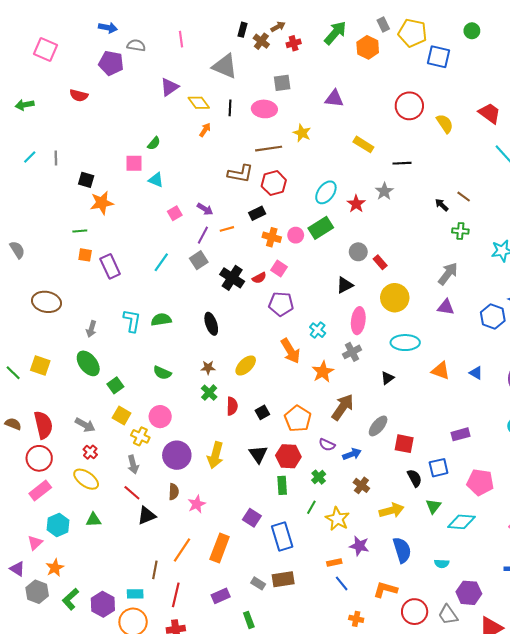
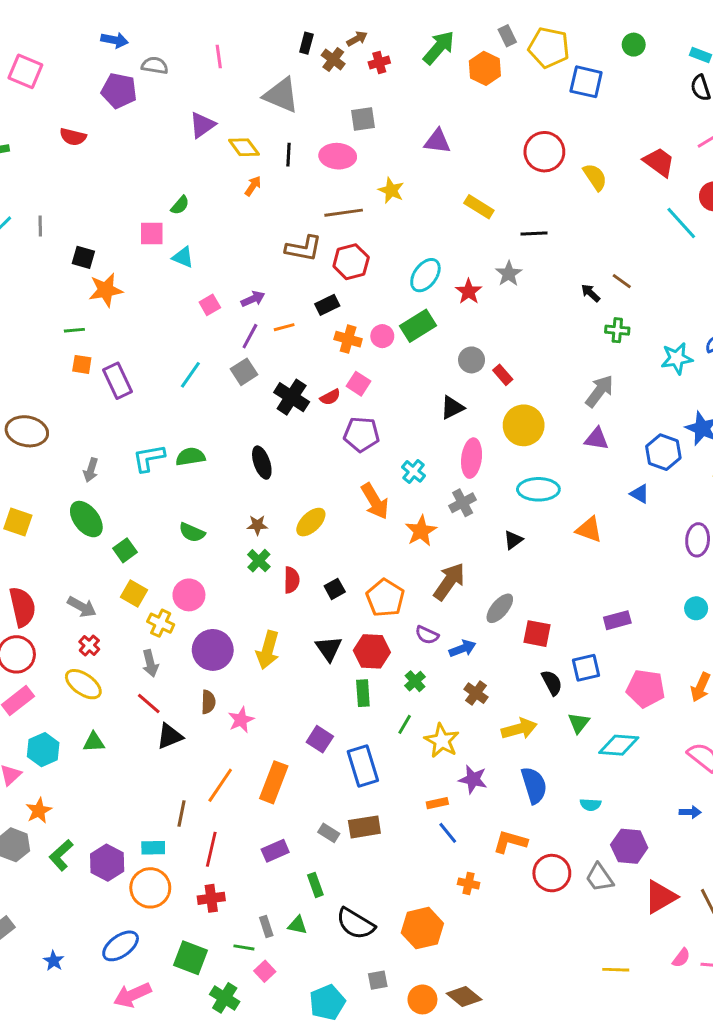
purple arrow: (205, 209) -> (253, 299), turned -56
cyan L-shape: (132, 321) -> (149, 458), turned -110
blue triangle: (476, 373) -> (640, 494), moved

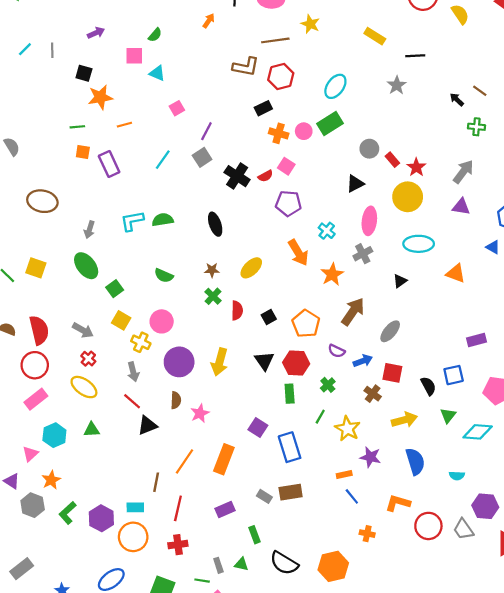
red star: (469, 292) -> (416, 167), moved
purple arrow: (253, 299) -> (96, 33), moved
orange line: (284, 327) -> (124, 125), moved
red square: (537, 634) -> (392, 373), moved

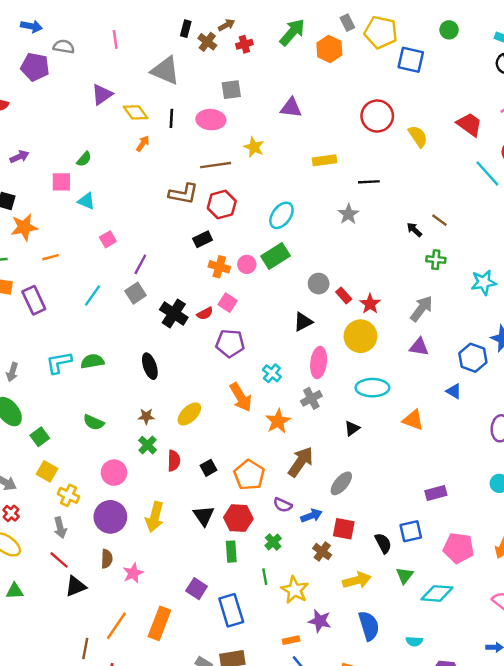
yellow rectangle: (375, 36) -> (325, 160), turned -40
pink circle: (162, 321) -> (114, 473), moved
green line: (320, 417) -> (265, 577), turned -40

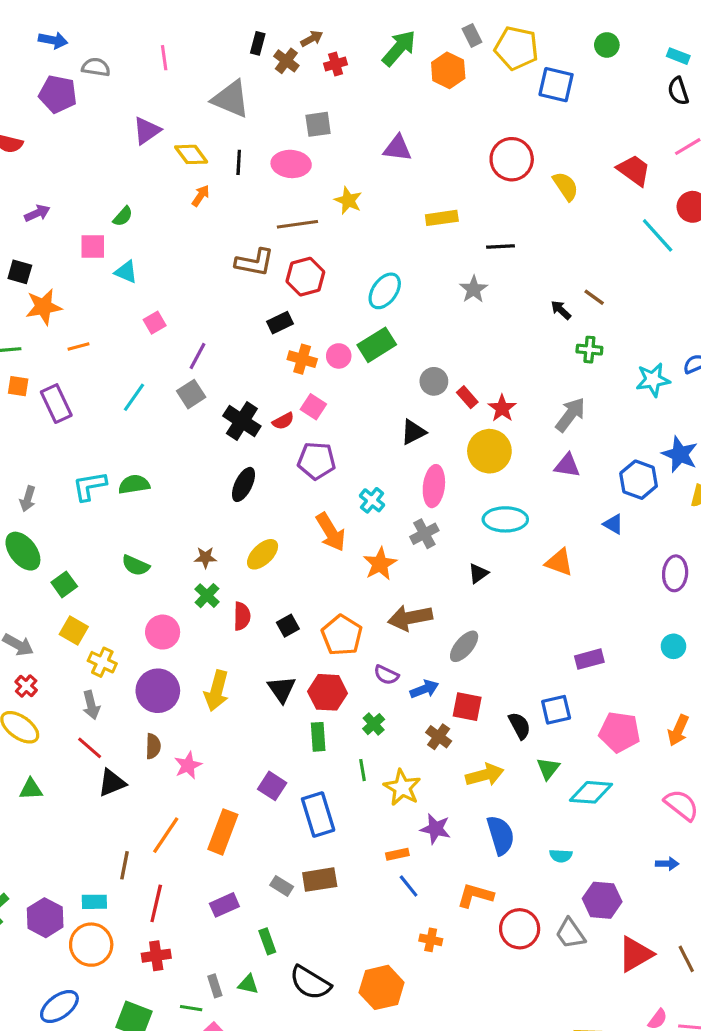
black ellipse: (150, 366) -> (243, 484), moved, turned 45
brown arrow: (301, 462) -> (410, 618), turned -136

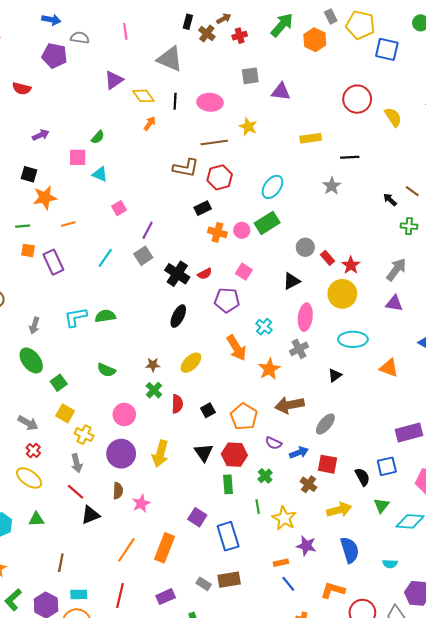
gray square: (318, 124) -> (250, 76), moved
pink square: (313, 407) -> (244, 272), moved
purple rectangle: (589, 659) -> (409, 432), size x1.4
brown line: (124, 865) -> (61, 563), moved

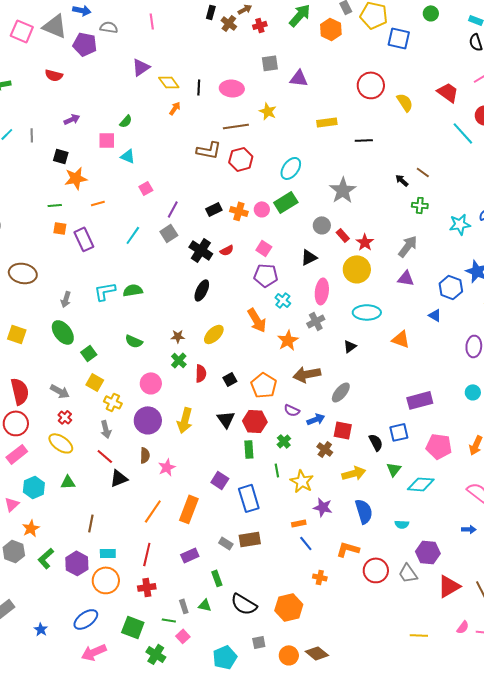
gray triangle: (170, 59) -> (55, 26), moved
gray star: (332, 186) -> (343, 190), moved, size x1.5
black rectangle: (203, 208) -> (214, 209), moved
purple pentagon: (227, 300) -> (266, 275), moved

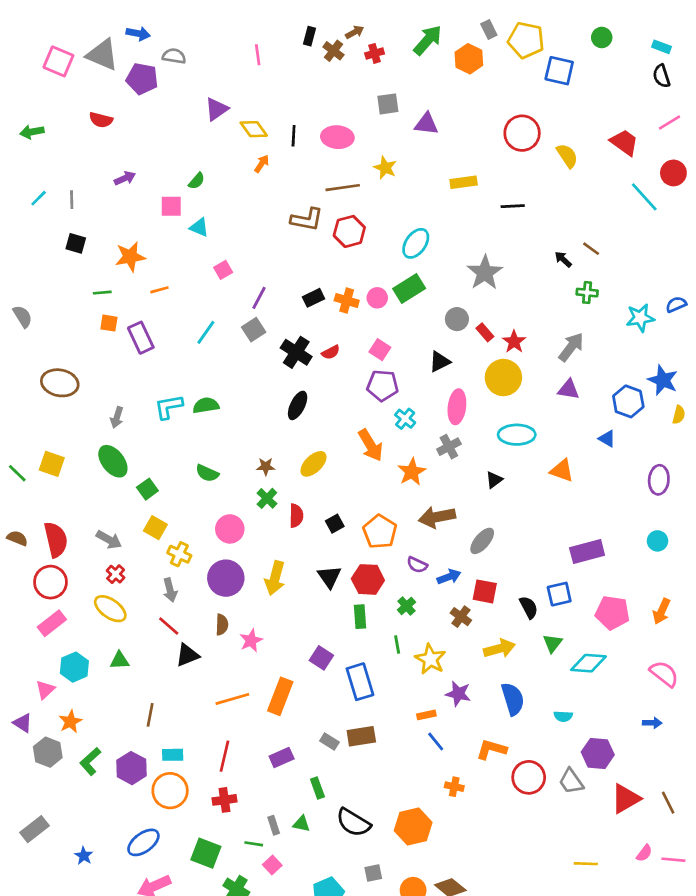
pink line: (152, 21) -> (258, 55), moved
black square: (61, 156) -> (76, 243), moved
orange line: (153, 511) -> (232, 699), turned 40

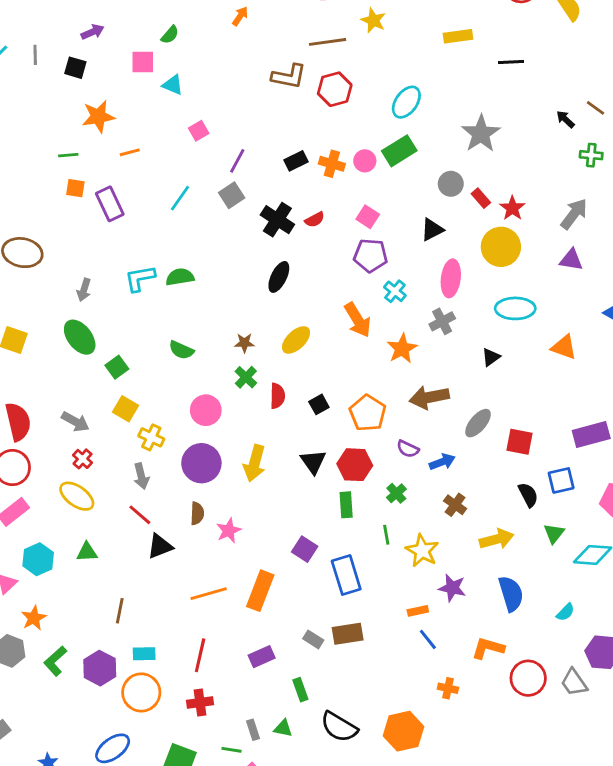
black square: (76, 243) -> (75, 68), moved
red square: (485, 591) -> (520, 442), moved
cyan semicircle: (563, 716) -> (565, 612), turned -48

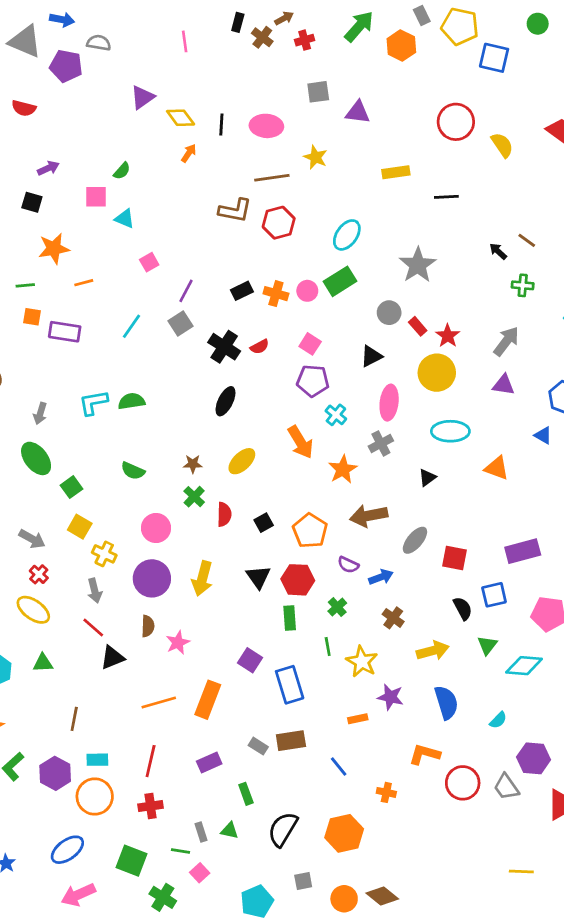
purple rectangle: (110, 204) -> (65, 332), turned -56
blue line: (428, 639) -> (339, 767), moved
black semicircle: (339, 727) -> (283, 829), turned 90

